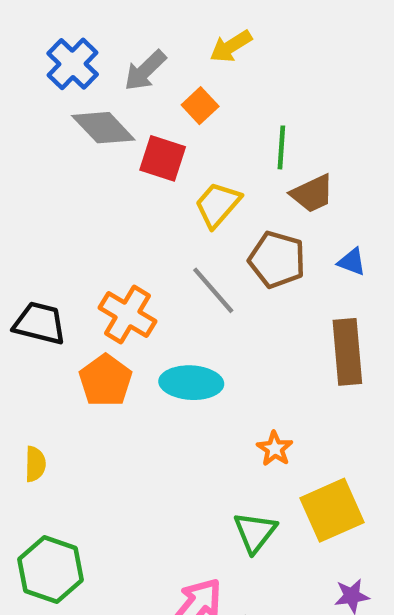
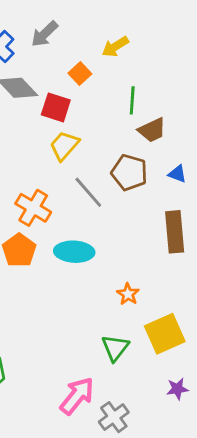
yellow arrow: (231, 46) -> (115, 47), moved
gray arrow: (145, 71) -> (45, 34), moved
yellow trapezoid: (218, 205) -> (64, 146), moved

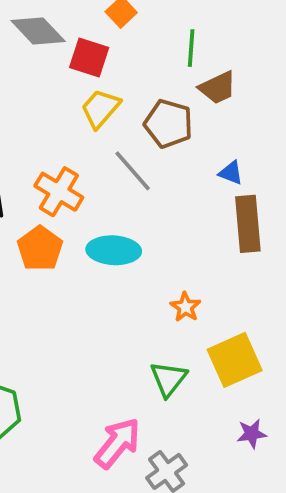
brown pentagon: (129, 172) -> (168, 124), moved
blue triangle: (177, 174) -> (231, 173), moved

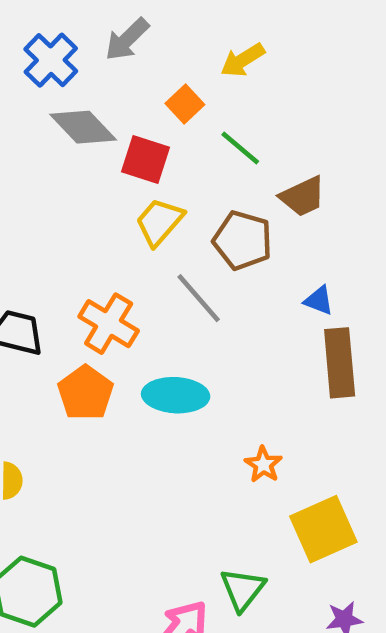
green line: (191, 48) -> (240, 148), moved, turned -54
green triangle: (168, 379) -> (243, 589), moved

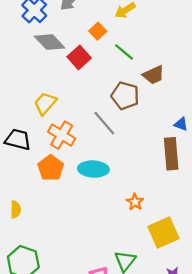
red square: (146, 159) -> (79, 57), turned 30
yellow trapezoid: (159, 222) -> (45, 103), moved
blue triangle: (319, 300) -> (181, 124), moved

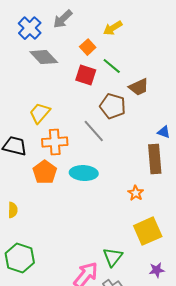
red square: (79, 57) -> (86, 75), moved, turned -30
orange cross: (62, 135) -> (55, 142), turned -35
orange star: (135, 202) -> (136, 193), moved

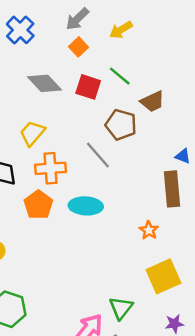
gray arrow: (63, 19) -> (77, 19), moved
orange square: (88, 47) -> (78, 47), moved
gray diamond: (44, 57) -> (44, 83), moved

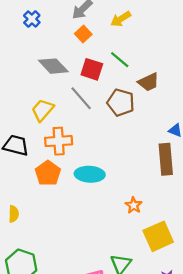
blue cross: (20, 30) -> (32, 19), size x0.7
gray line: (98, 155) -> (81, 98), moved
orange star: (149, 230) -> (134, 205), moved

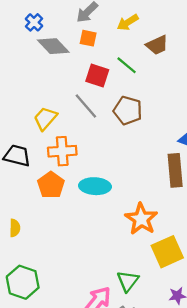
orange square: (83, 34) -> (88, 38), turned -35
gray diamond: (53, 66) -> (53, 46), moved
brown trapezoid: (149, 82) -> (157, 45), moved
orange star: (134, 205) -> (141, 219), size x1.8

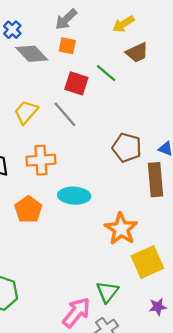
yellow arrow: (128, 22) -> (123, 24), moved
brown pentagon: (128, 110) -> (127, 148), moved
yellow trapezoid: (45, 118) -> (26, 112), moved
orange pentagon: (51, 185) -> (28, 209), moved

